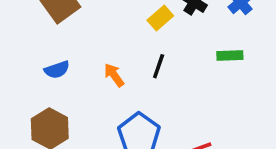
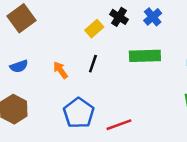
green rectangle: (230, 55) -> (145, 56), size x1.6

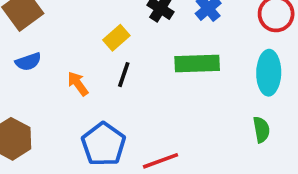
yellow rectangle: (94, 29) -> (116, 38), moved
blue semicircle: (19, 66) -> (28, 62), moved

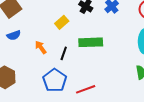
green rectangle: (197, 64) -> (91, 42), moved
black line: (124, 75) -> (64, 53), moved

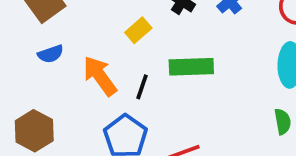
orange arrow: (41, 47) -> (100, 76), size x1.6

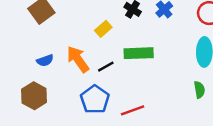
blue semicircle: (51, 54) -> (45, 60), moved
black line: (142, 87) -> (106, 67), turned 42

